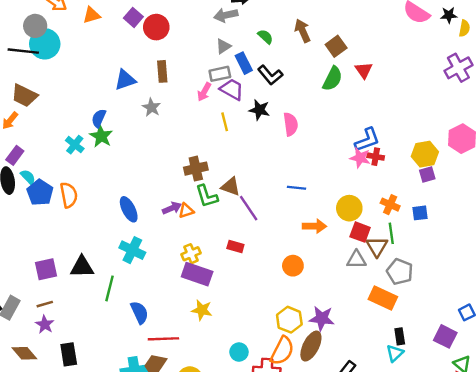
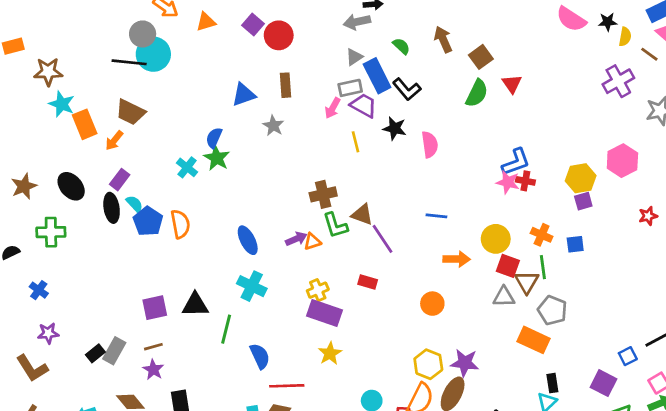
blue rectangle: (244, 63) -> (377, 76), size x1.4
yellow star: (202, 310) -> (330, 353), turned 30

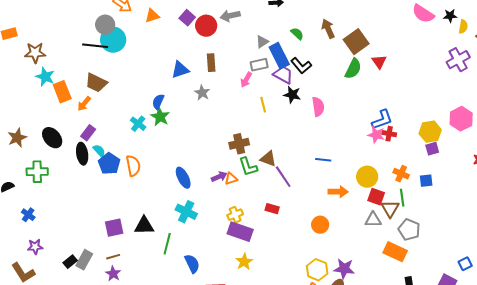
gray arrow: (357, 22) -> (230, 16), moved
brown square: (481, 57) -> (356, 42), size x1.4
purple trapezoid: (364, 105) -> (283, 75), moved

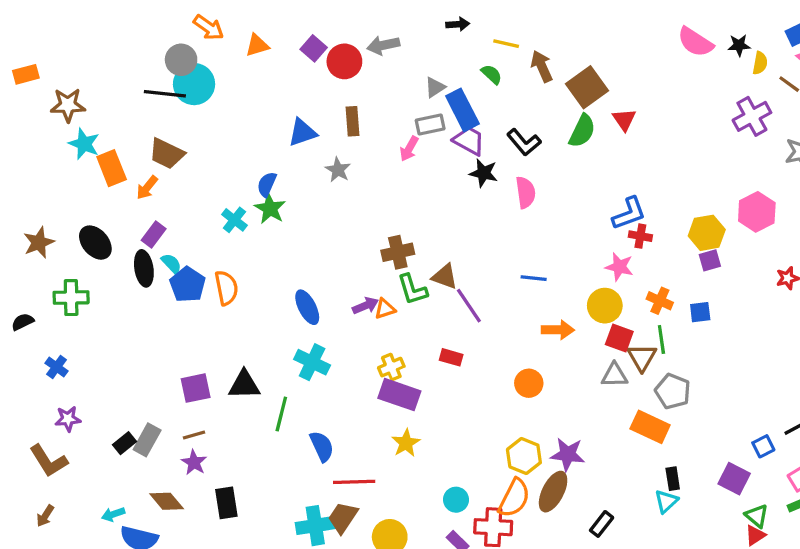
black L-shape: (301, 66) -> (524, 142), moved
yellow line: (263, 105) -> (506, 44), moved, turned -63
pink star: (376, 135) -> (619, 267), moved

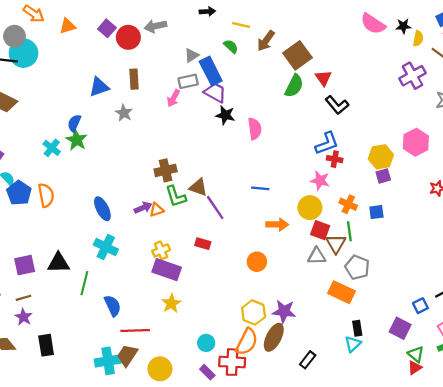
brown arrow: (542, 66) -> (266, 41), turned -120
black L-shape: (524, 142) -> (337, 105), moved

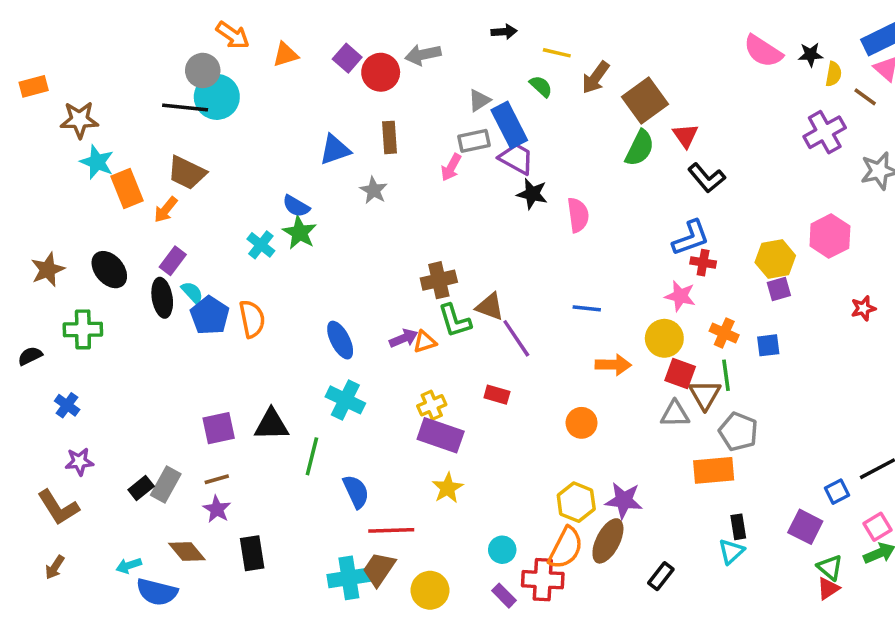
blue semicircle: (74, 123) -> (296, 206), turned -84
orange rectangle: (341, 292) -> (714, 470), turned -30

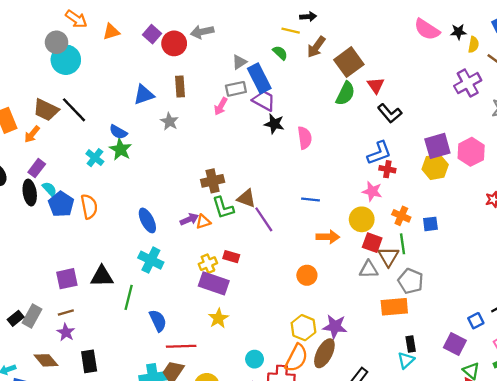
black arrow: (504, 32) -> (308, 17), moved
black line: (185, 107) -> (74, 110), moved, turned 40
purple square: (779, 289) -> (437, 146), moved, size x1.6
red rectangle: (497, 395) -> (231, 257), moved

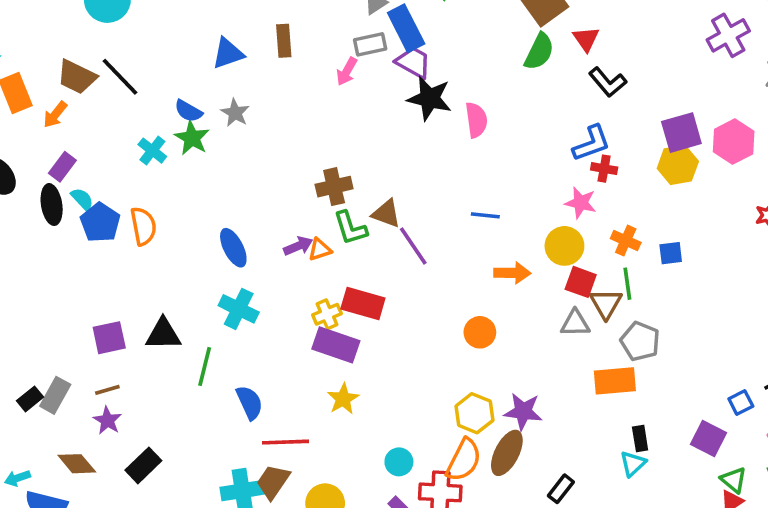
gray star: (169, 121) -> (235, 113), moved
black star: (274, 124) -> (429, 98), size x1.4
red rectangle: (231, 257) -> (363, 304), size x1.6
black rectangle: (89, 361) -> (143, 465), turned 55

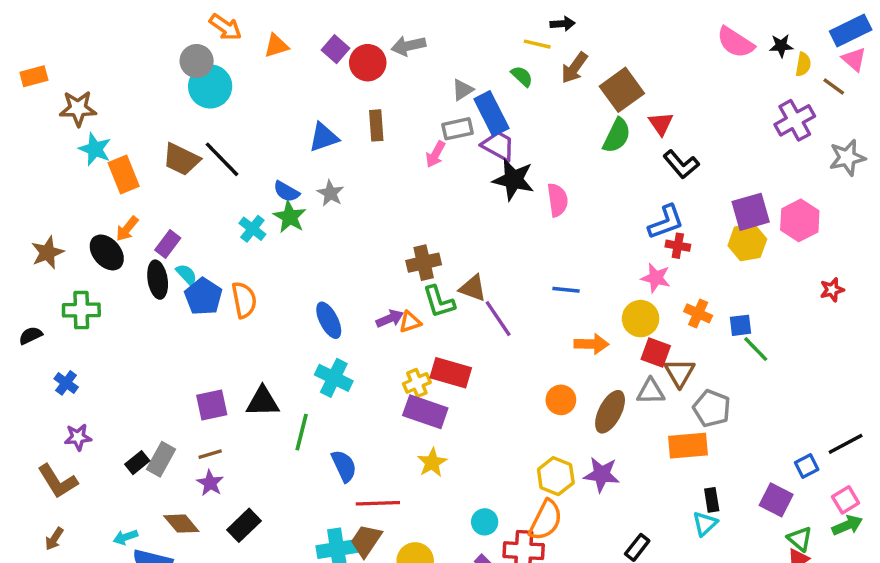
orange arrow: (55, 115) -> (127, 229), moved
green line: (627, 284) -> (756, 349), moved, turned -36
brown ellipse: (507, 453) -> (610, 412), moved

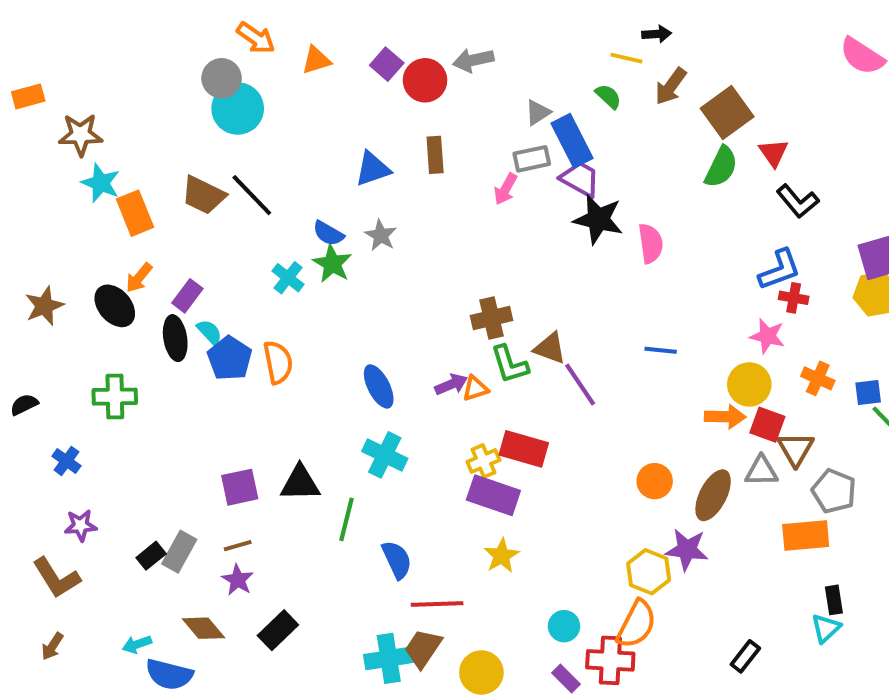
green cross: (81, 310) -> (115, 397), moved
orange arrow: (591, 344) -> (725, 417), moved
purple star: (602, 474) -> (687, 550), moved

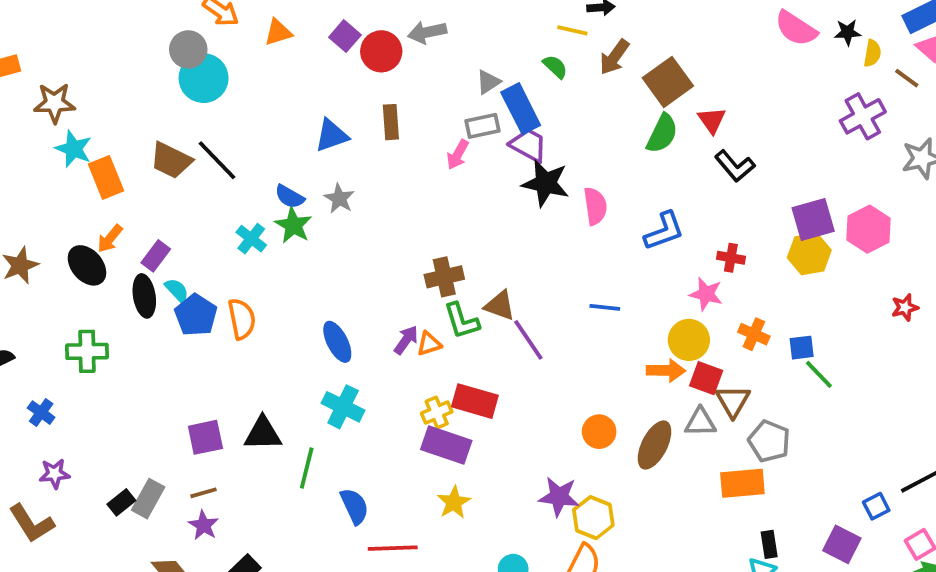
blue L-shape: (780, 270) -> (664, 231), moved
purple arrow: (451, 384) -> (406, 340), turned -32
purple star: (687, 550) -> (559, 497), moved

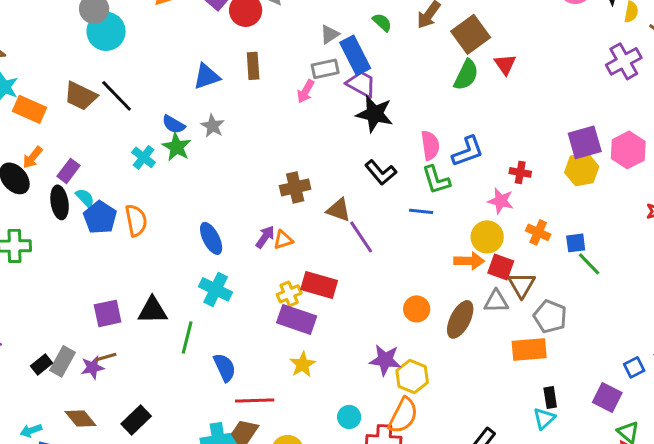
black L-shape: (735, 166) -> (381, 172), moved
orange rectangle: (106, 177) -> (30, 109), turned -44
pink semicircle: (595, 206) -> (430, 145), moved
green L-shape: (462, 321) -> (436, 180), moved
purple star: (204, 525) -> (93, 367), moved, turned 30

